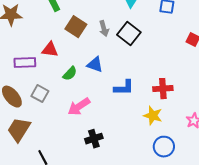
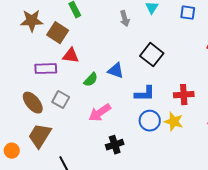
brown square: (76, 27) -> (58, 33), moved
gray arrow: (104, 29) -> (125, 19), moved
black square: (129, 34) -> (152, 55), moved
blue circle: (164, 147) -> (150, 121), moved

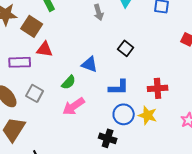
black square: (152, 55) -> (126, 48), size x0.7
green semicircle: (91, 80) -> (69, 82), moved
black cross: (115, 145) -> (108, 138), moved, turned 36

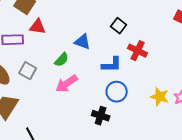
red cross: (158, 88) -> (138, 51), moved, turned 30
yellow star: (148, 115) -> (160, 97), moved

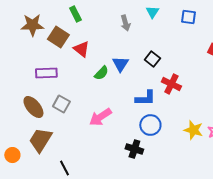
red triangle: (38, 27) -> (81, 49), moved, turned 30
blue triangle: (83, 42) -> (120, 64), moved, turned 42
green semicircle: (62, 60) -> (101, 73), moved

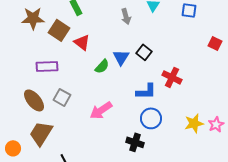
black square: (152, 59) -> (144, 52), moved
yellow star: (193, 130) -> (194, 123), turned -30

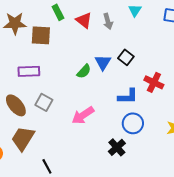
brown square: (59, 30) -> (41, 35), turned -30
red triangle: (82, 42) -> (84, 20), moved
black cross: (135, 142) -> (117, 147), turned 30

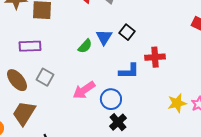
red cross: (154, 82) -> (155, 57), turned -30
blue circle: (133, 123) -> (111, 99), moved

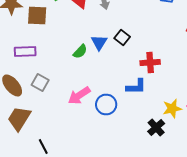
blue L-shape: (129, 71) -> (136, 86), moved
black cross: (118, 122) -> (156, 128), moved

